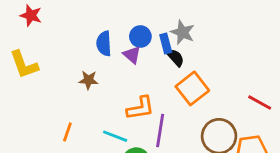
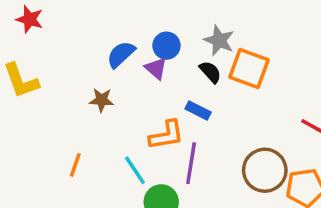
blue semicircle: (104, 44) -> (121, 54), turned 50
blue rectangle: (166, 44) -> (198, 111), moved, turned -48
orange square: (192, 88) -> (249, 68), moved, turned -32
cyan line: (115, 136) -> (135, 170), turned 35

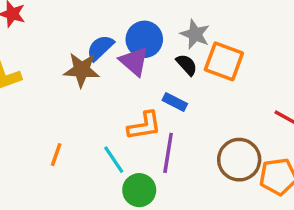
blue circle: (166, 46) -> (144, 39), size x1.4
purple triangle: (156, 68) -> (134, 61), size x1.4
brown star: (102, 100) -> (82, 70), moved, size x1.5

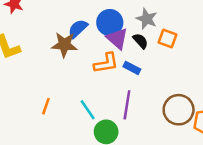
purple triangle: (134, 61) -> (117, 38), moved
orange square: (224, 61) -> (167, 38), size x0.7
orange L-shape: (144, 126) -> (106, 63), moved

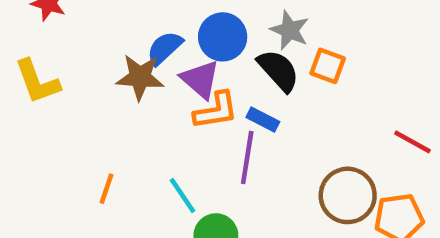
purple triangle: (117, 38) -> (200, 79), moved
black semicircle: (140, 41) -> (278, 70), size x1.5
purple line: (127, 105) -> (247, 157), moved

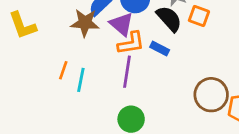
purple line: (247, 157) -> (127, 72), moved
orange line: (106, 189) -> (63, 70), moved
cyan line: (182, 195) -> (81, 80), moved, turned 45

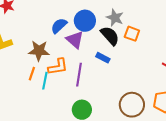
brown star: (85, 23) -> (39, 51), moved
orange L-shape: (131, 43) -> (58, 67), moved
brown circle: (211, 95) -> (132, 105), moved

